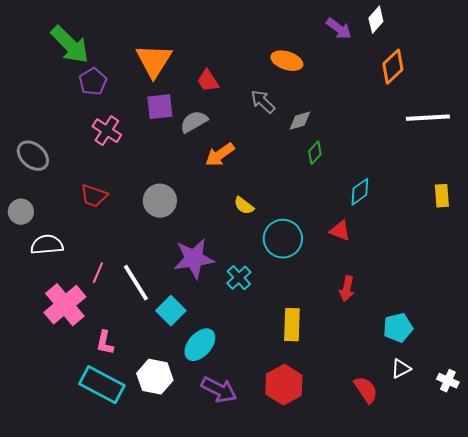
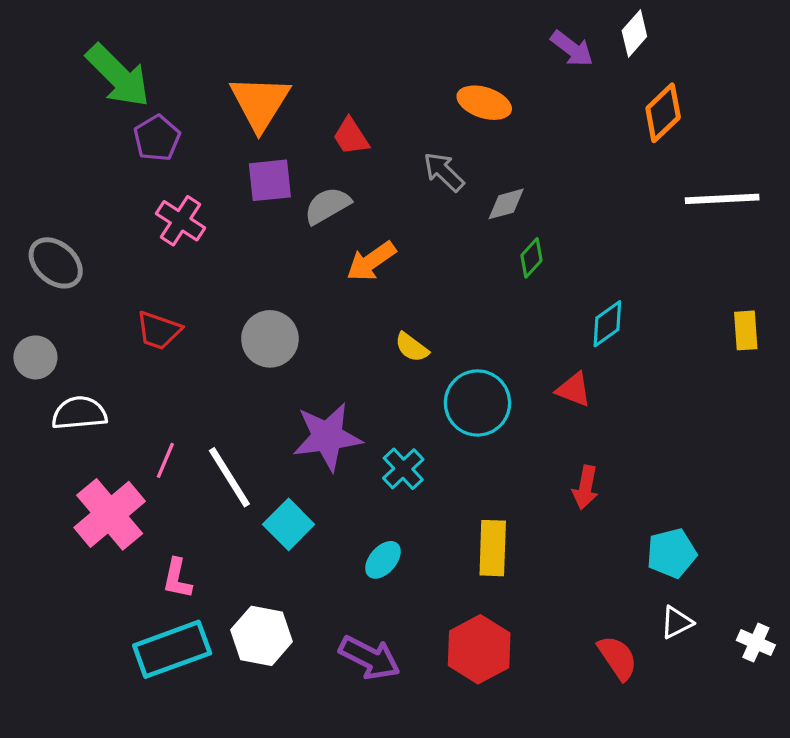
cyan ellipse: (200, 345) -> (383, 560), moved, size x0.7
cyan rectangle: (102, 385) -> (172, 649), turned -48

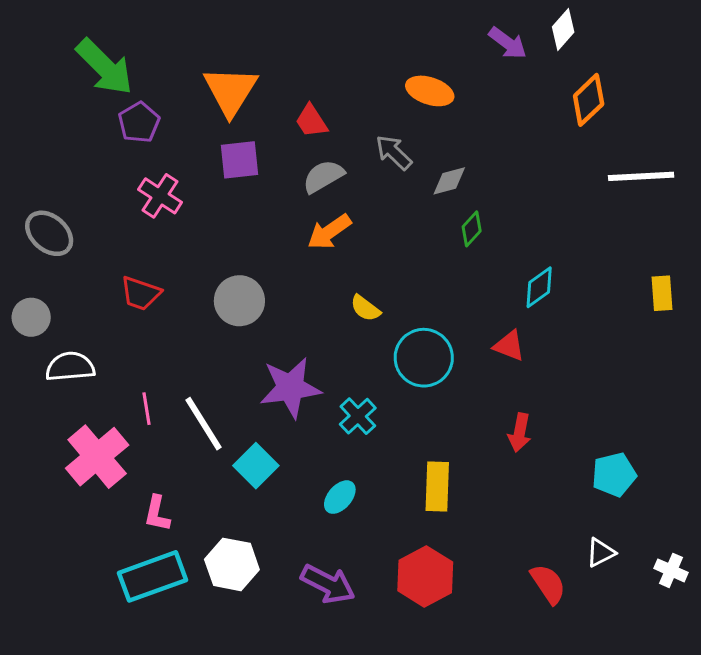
gray semicircle: (327, 206) -> (323, 176), moved
pink line: (165, 460) -> (147, 409), turned -32
cyan pentagon: (671, 553) -> (614, 475), moved

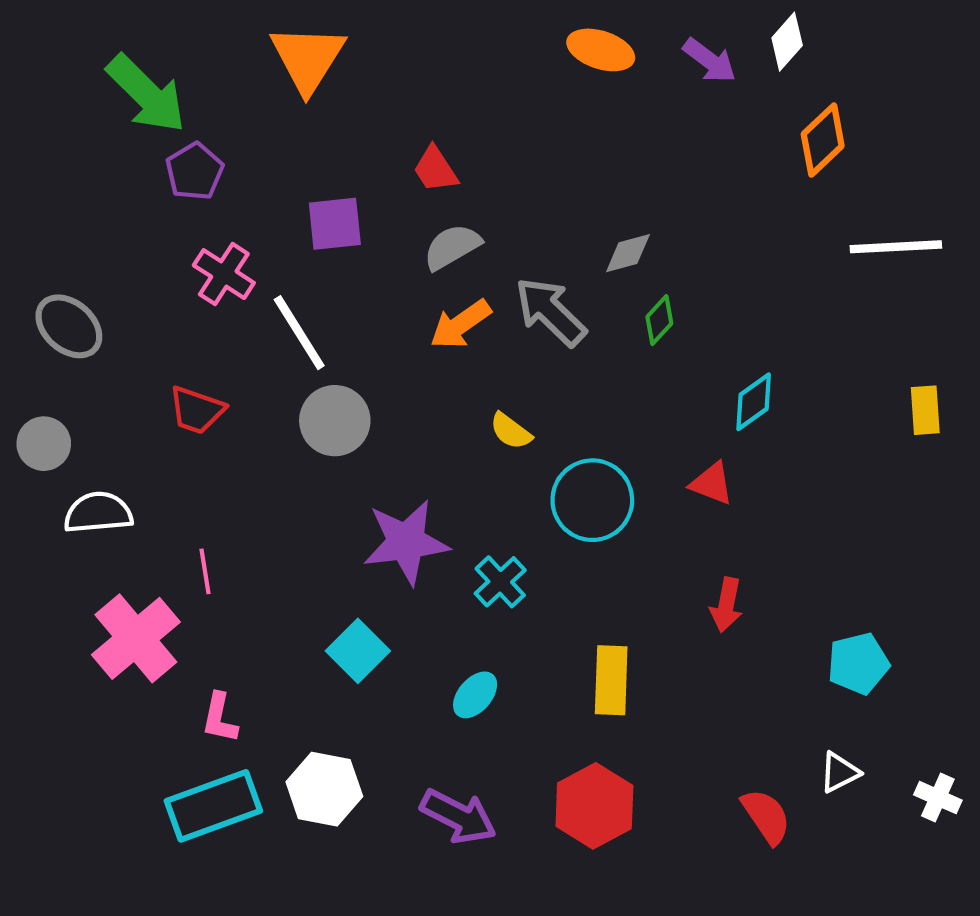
orange triangle: (230, 91) -> (308, 58), moved
orange ellipse: (430, 91) -> (601, 50), moved
gray arrow: (394, 152) -> (550, 312), moved, size x1.4
white line: (203, 424) -> (299, 333), moved

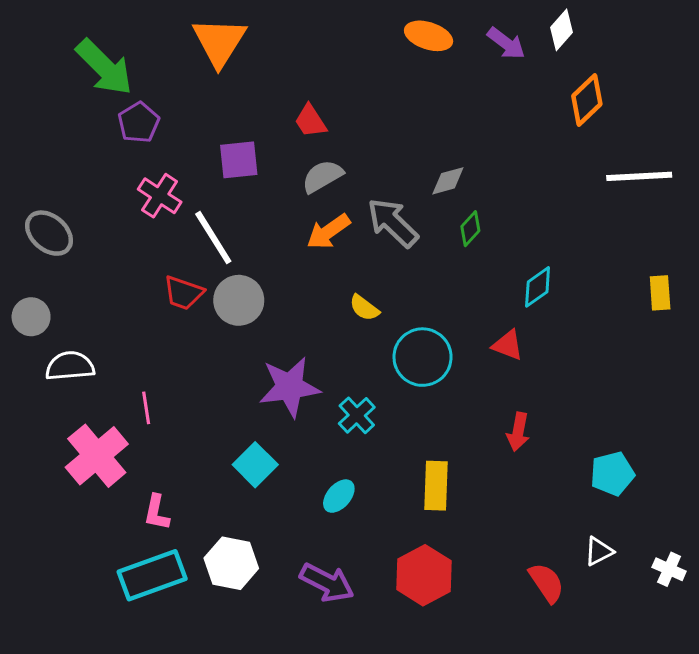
red trapezoid: (197, 410) -> (183, 293), moved

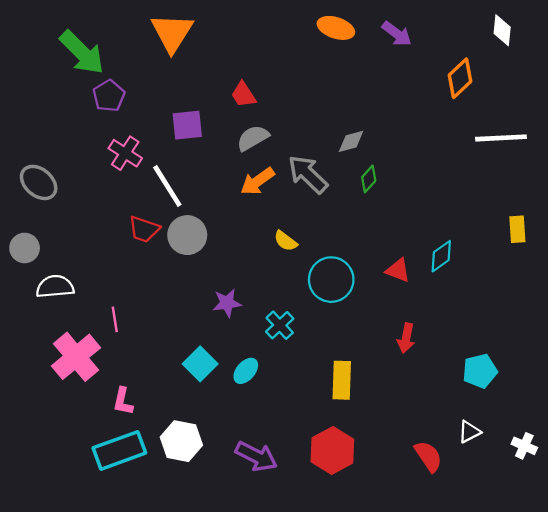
white diamond: (561, 30) -> (502, 30), moved, turned -36
cyan diamond: (538, 287) -> (441, 256), moved
purple star: (290, 387) -> (227, 303), size x0.6
cyan ellipse: (339, 496) -> (246, 371), moved

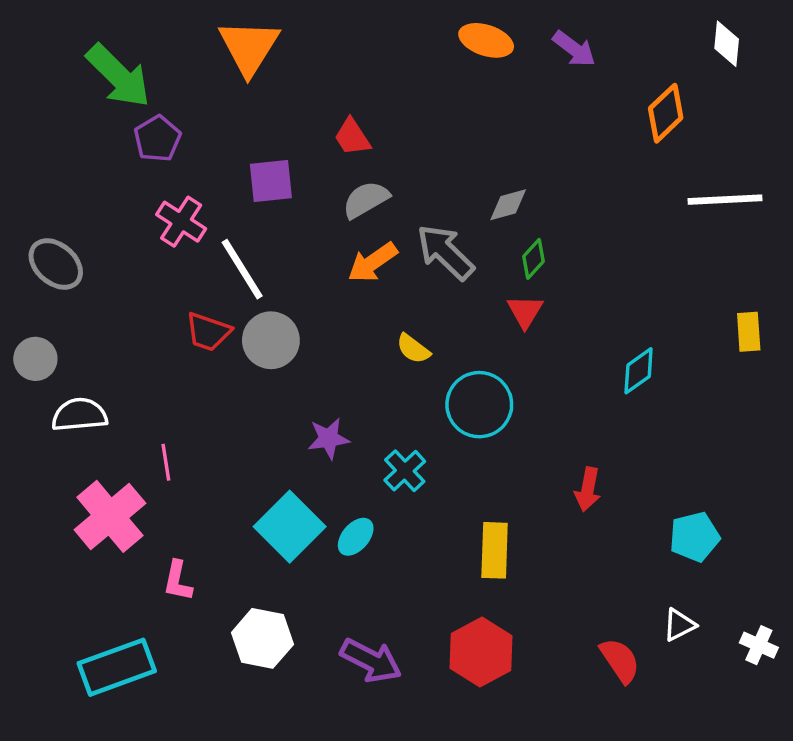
red triangle: (398, 270) -> (525, 311), moved, turned 40
cyan square: (200, 364) -> (290, 527), size x1.4
cyan rectangle: (119, 450) -> (117, 667), moved

